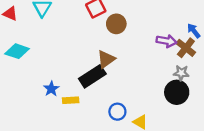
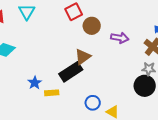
purple arrow: (166, 41) -> (120, 38), moved

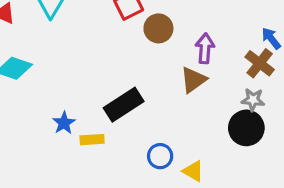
purple arrow: (120, 38) -> (205, 48), turned -96
brown triangle: (83, 57) -> (193, 80), moved

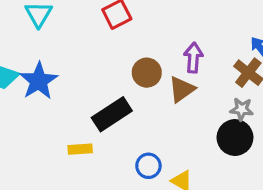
brown circle: (158, 28) -> (147, 73), moved
blue star: (64, 123) -> (39, 81), moved, size x1.6

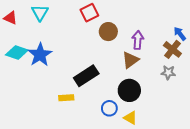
brown circle: (147, 73) -> (108, 32), moved
black circle: (235, 138) -> (129, 90), moved

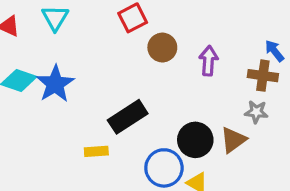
brown cross: (172, 49) -> (263, 76), turned -30
brown triangle: (130, 60) -> (233, 140), moved
blue circle: (109, 108) -> (164, 168), size x1.5

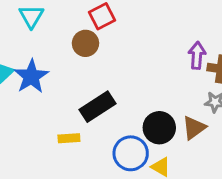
brown circle: (162, 48) -> (85, 43), moved
purple arrow: (208, 61) -> (197, 55), moved

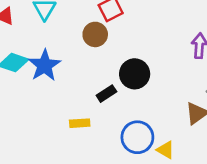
black rectangle: (98, 107) -> (106, 94), size x0.6
black circle: (159, 128) -> (135, 74), moved

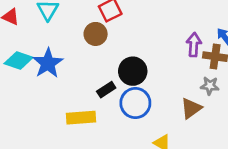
yellow rectangle: (80, 123) -> (81, 118), size x1.5
blue circle: (137, 137) -> (135, 103), moved

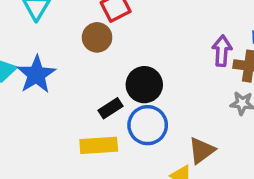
brown triangle: (191, 108) -> (202, 150), moved
yellow rectangle: (81, 118) -> (99, 145), moved

